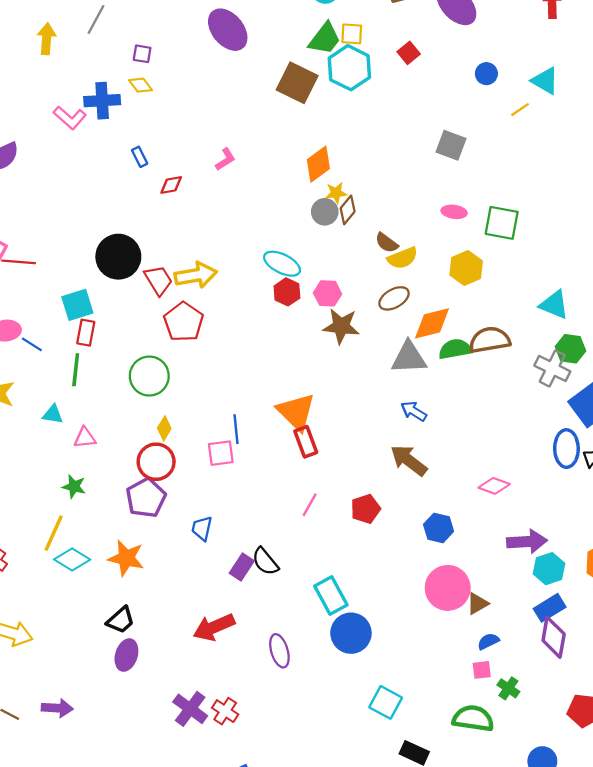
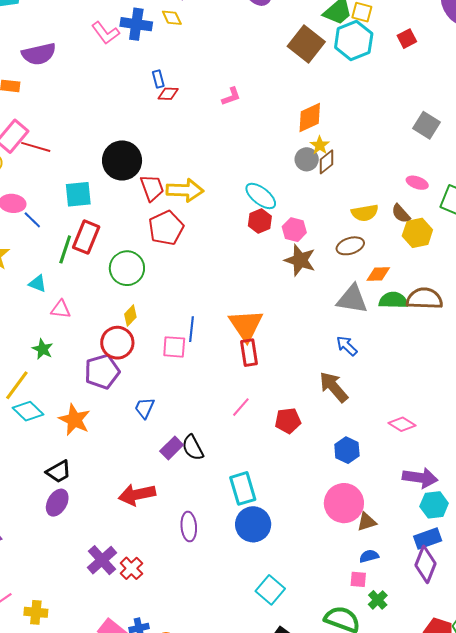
red diamond: (171, 185) -> (168, 94), moved
yellow star: (336, 193) -> (320, 145), turned 30
brown semicircle: (387, 243) -> (401, 214), moved
orange diamond: (432, 323) -> (378, 274), size x0.7
red rectangle: (86, 333) -> (86, 237), moved, size x1.4

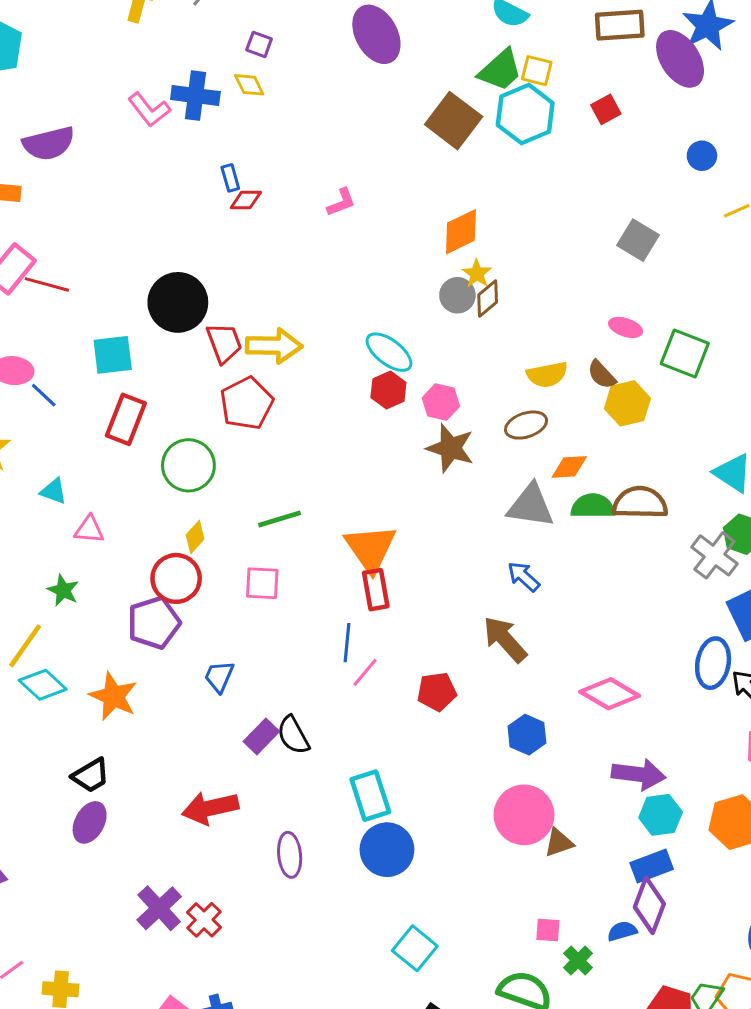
green line: (65, 249) -> (280, 519), moved, turned 56
blue line: (192, 329) -> (347, 643), moved
pink diamond: (402, 424) -> (610, 694), size x1.4
blue semicircle: (369, 556) -> (622, 931), moved

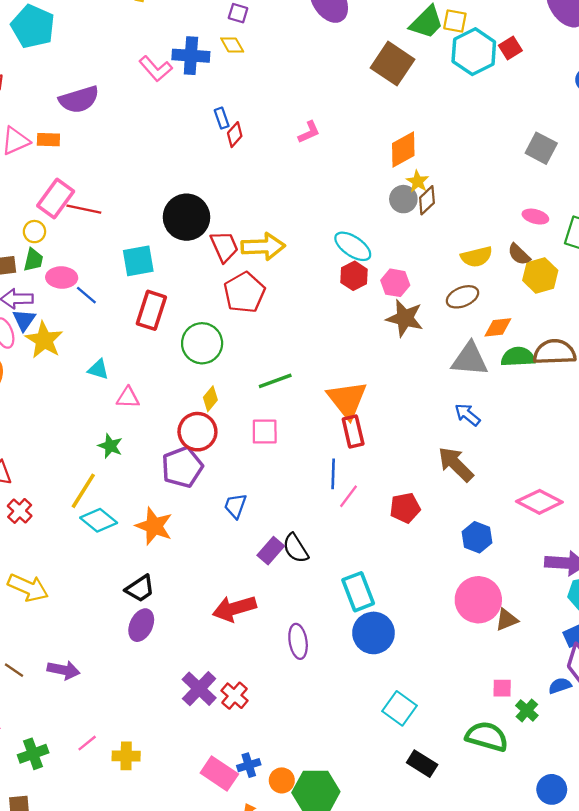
cyan hexagon: (525, 114) -> (474, 52), moved
red diamond: (246, 200) -> (235, 135), turned -45

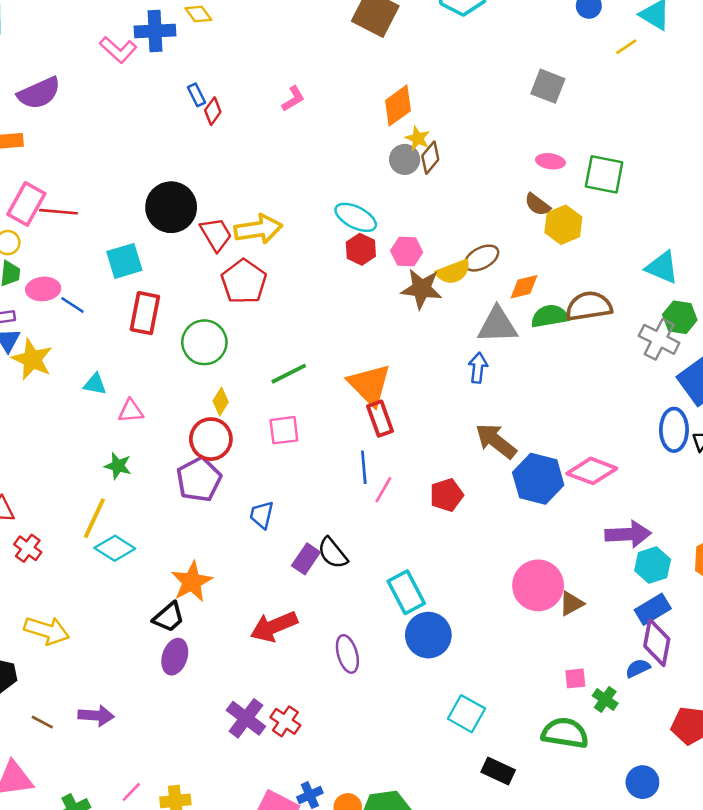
yellow semicircle: (477, 257) -> (453, 272), moved
blue arrow: (467, 415) -> (478, 368), moved, turned 64
orange star: (154, 526) -> (192, 582), moved, turned 30
blue hexagon: (477, 537) -> (538, 479), moved, size x1.5

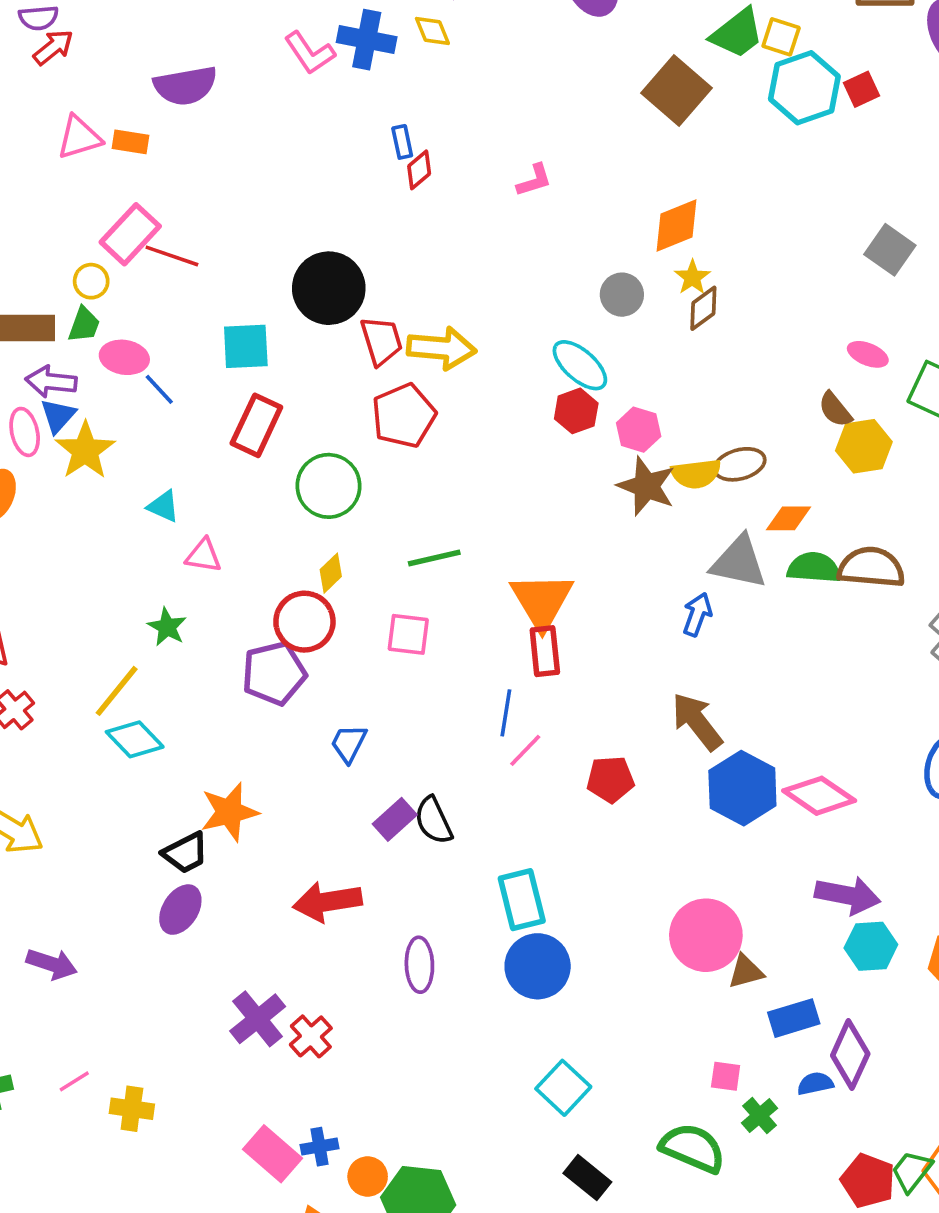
gray circle: (405, 159) -> (622, 295), moved
blue rectangle: (653, 609) -> (794, 1018), moved

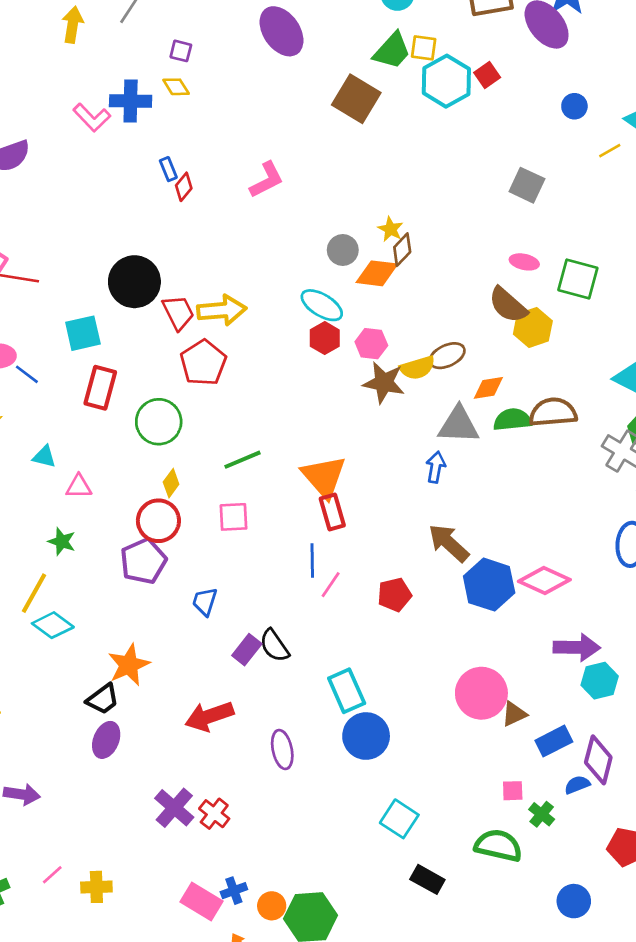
pink L-shape: (534, 180) -> (267, 180), size x1.4
orange diamond: (677, 226) -> (377, 273), moved, turned 39
brown semicircle: (835, 409) -> (508, 305), size x1.5

